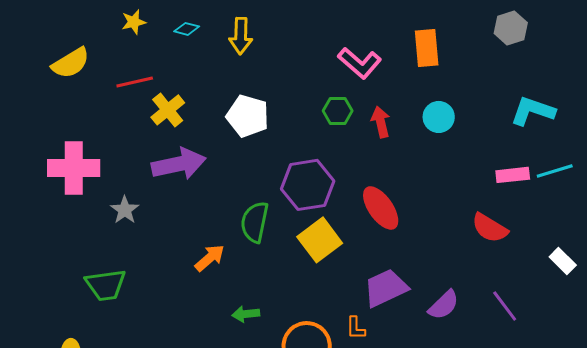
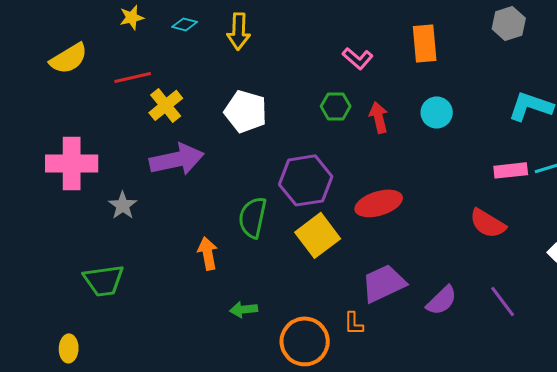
pink L-shape: (360, 63) -> (358, 58), size x0.7
red ellipse: (381, 208) -> (379, 203), turned -72
orange arrow: (210, 258) -> (208, 253), turned -60

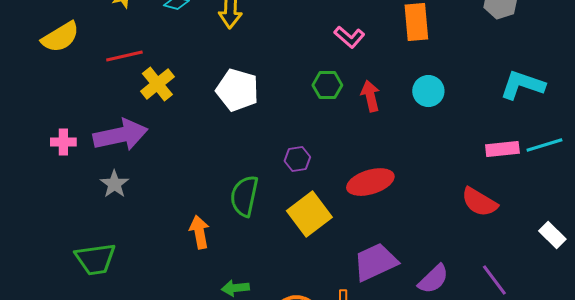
purple arrow: (177, 159) -> (120, 135), moved
pink cross: (72, 163) -> (63, 142), size x0.5
purple hexagon: (306, 180) -> (297, 159), size x0.5

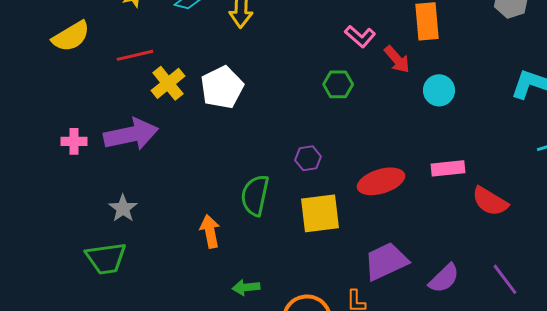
white pentagon: (237, 90) -> (222, 87), moved, turned 30
red arrow: (370, 96) -> (397, 59), moved, turned 152
pink rectangle: (502, 149) -> (448, 168), moved
gray star: (114, 184) -> (123, 208), moved
yellow square: (309, 214) -> (320, 213), turned 30

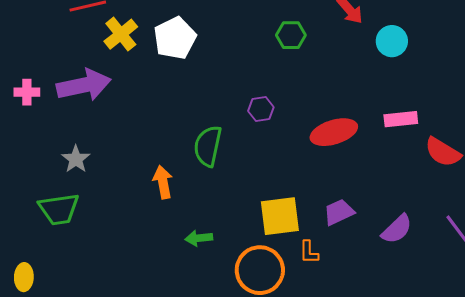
yellow square: (320, 213) -> (280, 216), moved
purple trapezoid: (386, 261) -> (339, 212), size x0.7

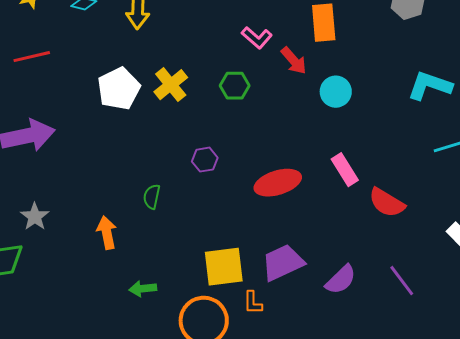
yellow cross: (121, 34) -> (171, 85), moved
pink rectangle: (401, 119) -> (345, 170), turned 64
green semicircle: (208, 146) -> (152, 197), size x0.6
gray star: (76, 159) -> (35, 217), moved
purple trapezoid: (339, 212) -> (283, 263), size x1.4

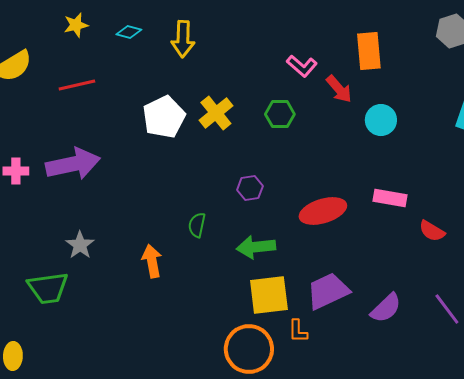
pink rectangle: (345, 170) -> (390, 198), turned -48
red semicircle: (387, 203) -> (432, 231), size x0.7
green arrow: (143, 289) -> (256, 247), moved, size x1.4

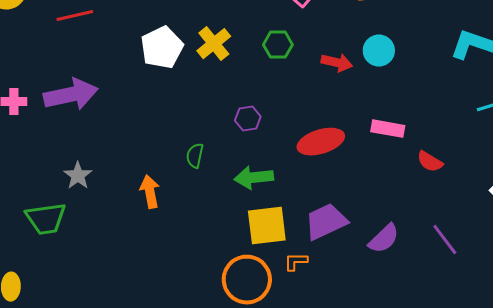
red arrow: (339, 89) -> (337, 63), moved, turned -36
orange L-shape: (298, 331) -> (296, 262), turned 90

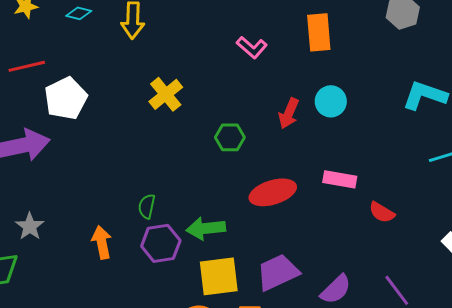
green hexagon: (278, 45) -> (230, 137), moved
white pentagon: (162, 48) -> (66, 98), moved
red arrow: (337, 63) -> (289, 113), turned 100
purple hexagon: (248, 119) -> (161, 243), moved, size x1.5

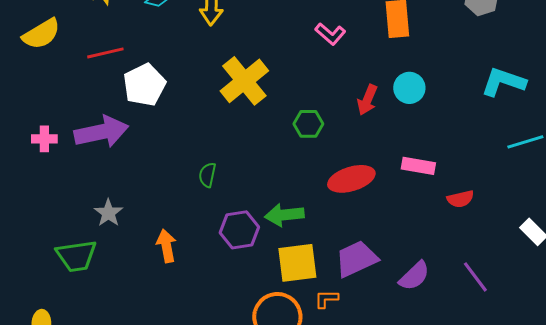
yellow cross: (166, 94) -> (244, 81), size x1.4
green semicircle: (147, 206) -> (207, 175), moved
red semicircle: (382, 212) -> (460, 199), turned -44
orange arrow: (102, 242) -> (166, 246), moved

